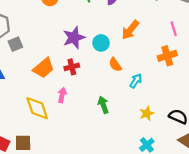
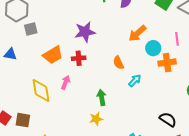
cyan circle: (101, 43) -> (153, 48), moved
yellow star: (147, 113) -> (96, 119), moved

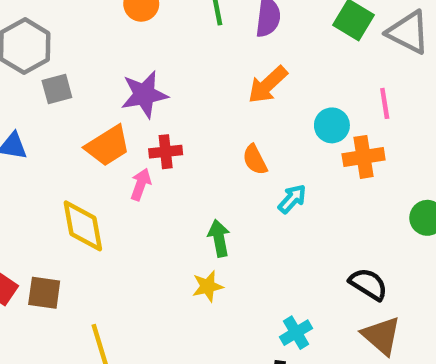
purple star: (85, 32) -> (144, 94), moved
orange arrow: (137, 33) -> (268, 85), moved
pink arrow: (66, 82) -> (141, 184), moved

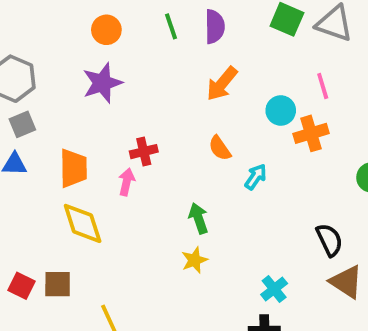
gray square: (57, 89) -> (22, 124), moved
purple star: (144, 94) -> (102, 83), moved
orange trapezoid: (108, 146) -> (73, 168), moved, turned -51
black semicircle: (368, 284) -> (329, 240), turned 40

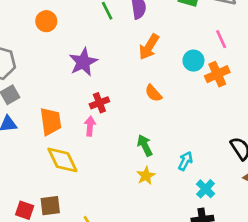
orange circle: (106, 30) -> (46, 21), moved
purple star: (102, 83) -> (83, 62), moved
cyan arrow: (256, 177) -> (185, 161), moved

